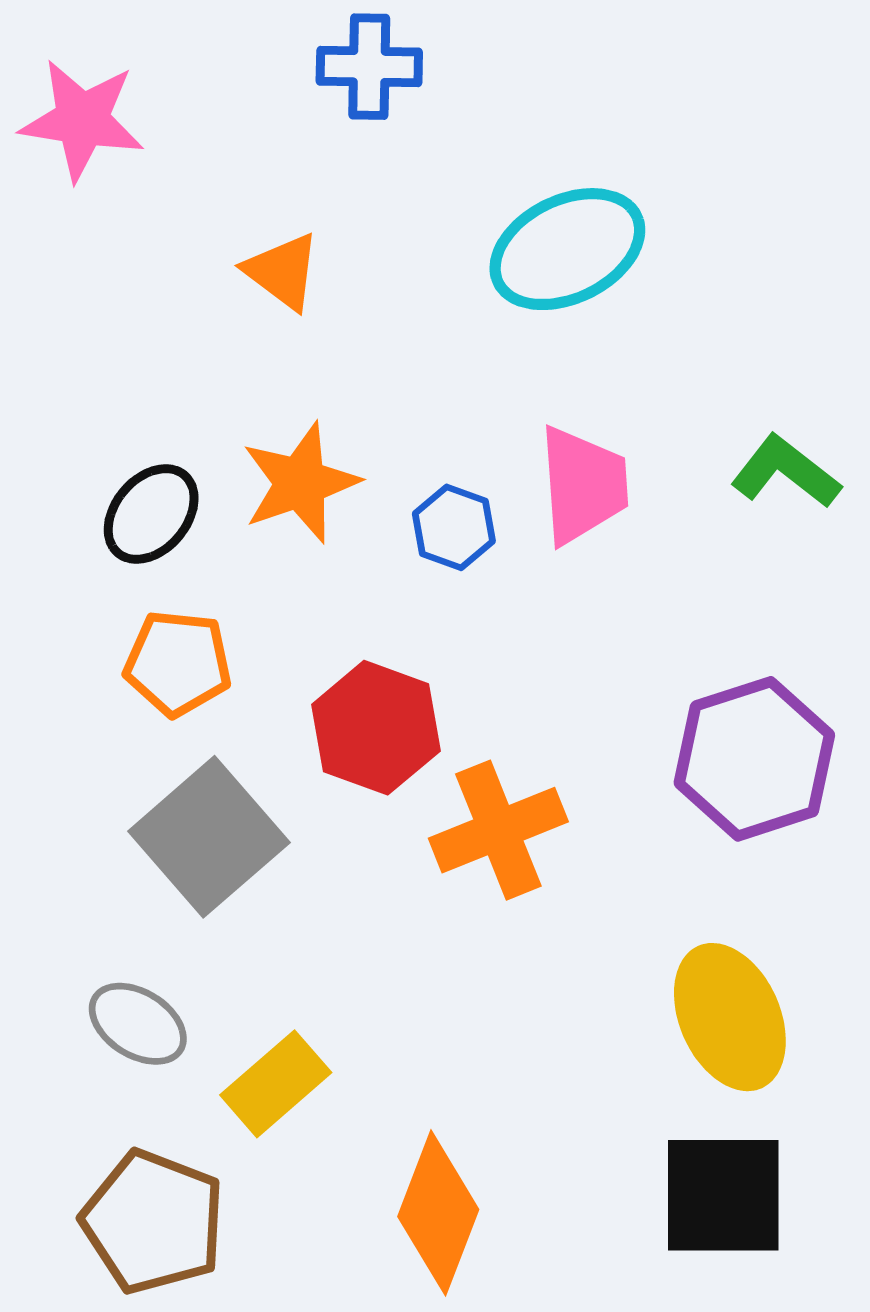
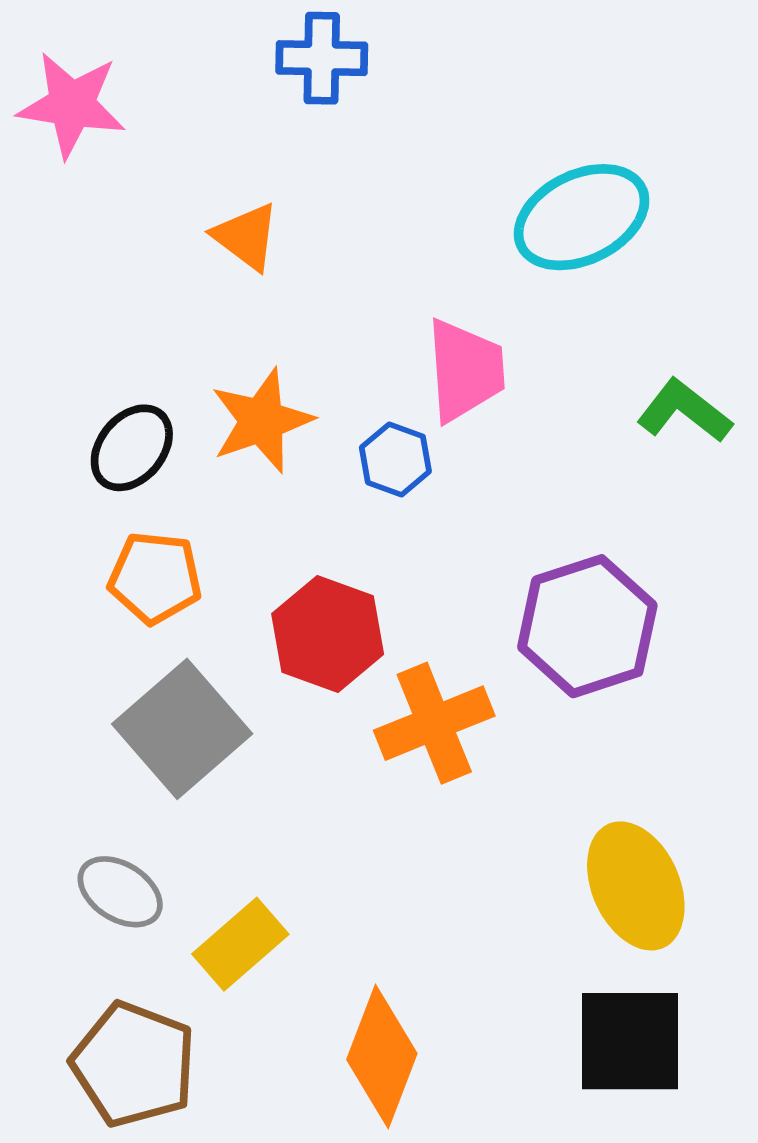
cyan ellipse: (567, 249) -> (582, 217), moved
pink trapezoid: (583, 485) -> (465, 370), moved
purple hexagon: (754, 759) -> (587, 626), moved

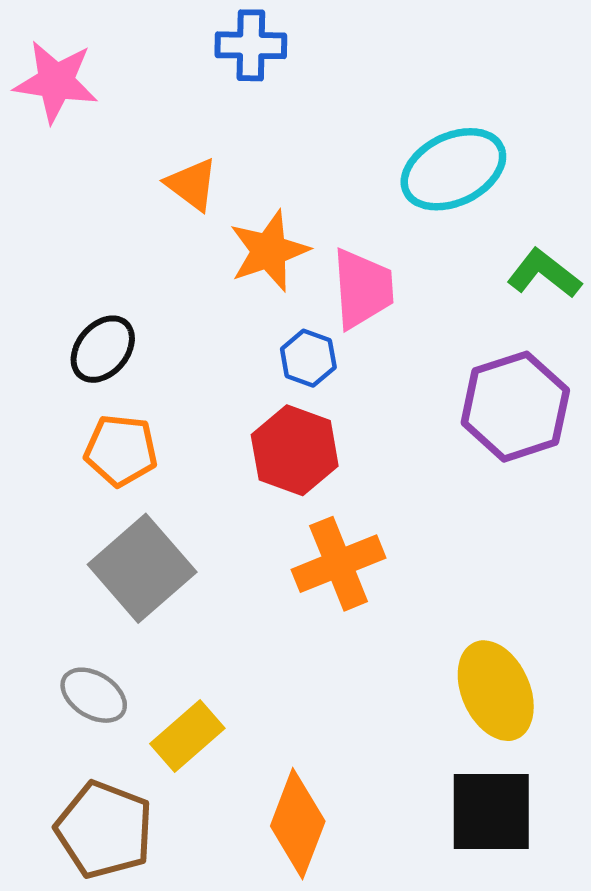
green L-shape: (684, 411) -> (544, 274), moved
orange star: (262, 421) -> (269, 251), moved
purple hexagon: (587, 626) -> (515, 407), moved
red hexagon: (328, 634) -> (295, 450), moved

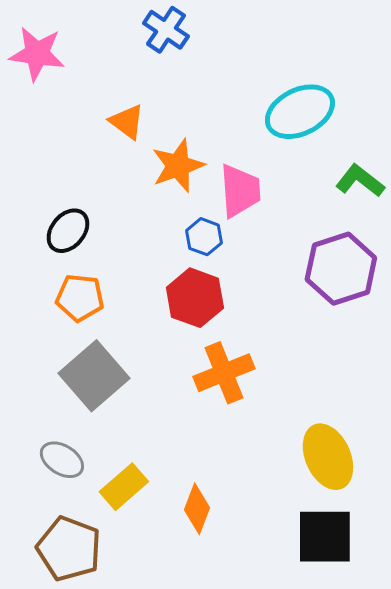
blue cross: (251, 45) -> (166, 30), turned 33
orange diamond: (298, 824) -> (197, 509), moved, size x0.7

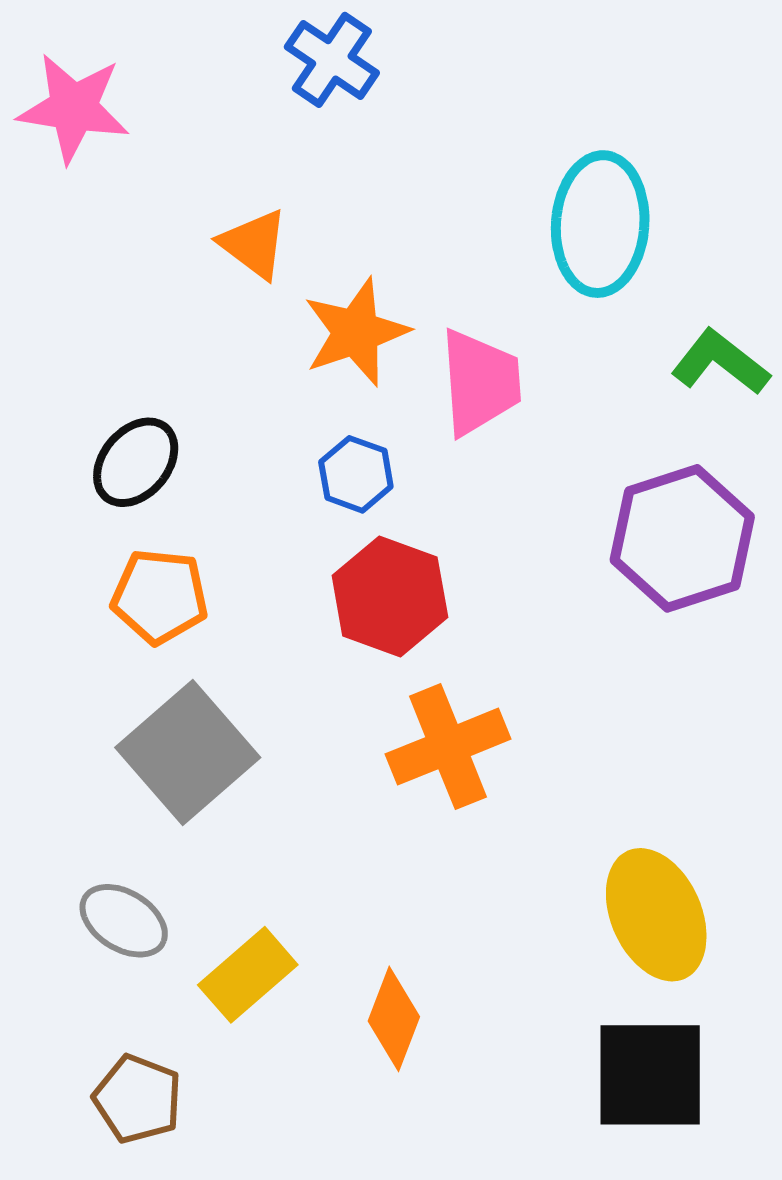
cyan ellipse: (300, 112) -> (600, 224), turned -60
blue hexagon: (204, 237) -> (356, 474), moved
brown pentagon: (69, 549) -> (138, 1099), size x0.7

